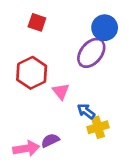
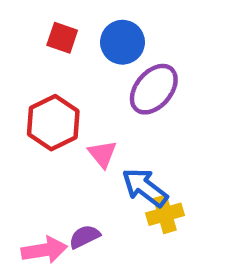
blue circle: (105, 28) -> (122, 42), moved
blue arrow: (86, 111) -> (145, 187), size x1.5

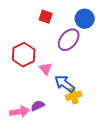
red square: (62, 38) -> (46, 17), moved
blue circle: (122, 42) -> (85, 19), moved

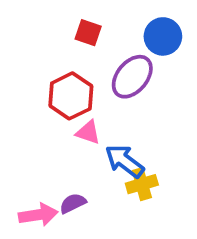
red hexagon: (24, 55) -> (71, 96), moved
pink triangle: (46, 69) -> (88, 132), turned -32

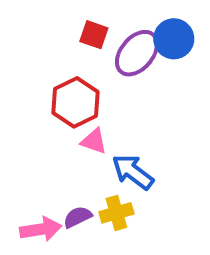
purple ellipse: (132, 77) -> (137, 53), moved
yellow cross: (142, 184) -> (116, 213), moved

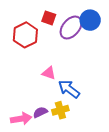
red hexagon: (75, 102) -> (25, 35), moved

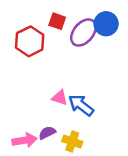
pink triangle: (49, 73) -> (60, 98), moved
yellow cross: (60, 110) -> (72, 142), moved, turned 35

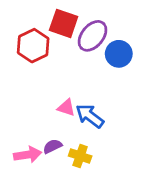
red square: (57, 21) -> (64, 23), size x1.5
blue circle: (106, 24) -> (119, 54), moved

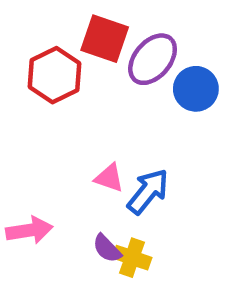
blue arrow: (90, 116) -> (148, 191), turned 92
purple semicircle: (52, 146) -> (107, 248), moved, turned -108
pink arrow: (28, 155) -> (29, 230), moved

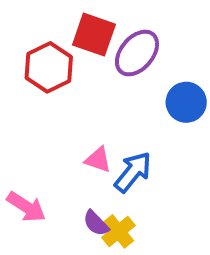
blue circle: (196, 89) -> (186, 102), moved
pink arrow: (29, 230) -> (26, 207), turned 42
yellow cross: (132, 258) -> (118, 231), turned 32

